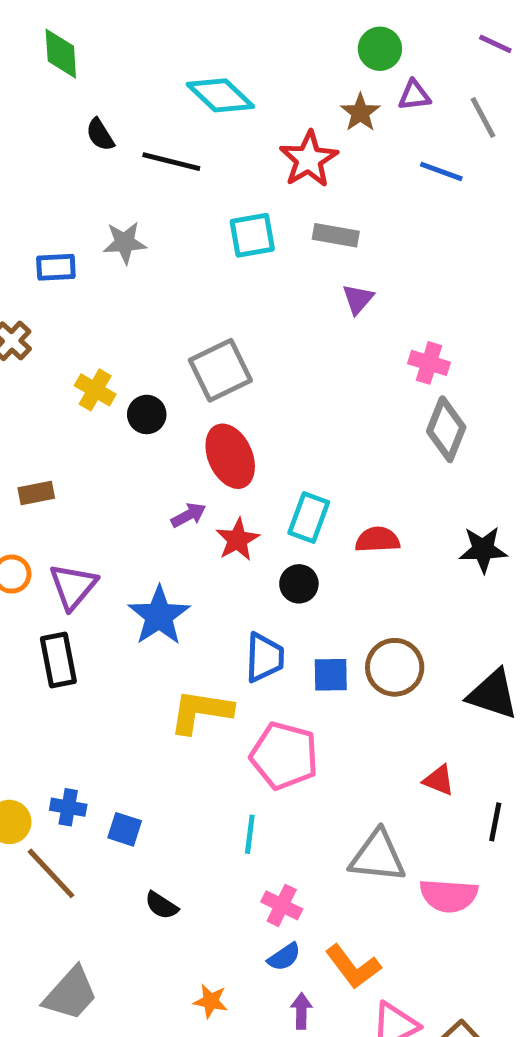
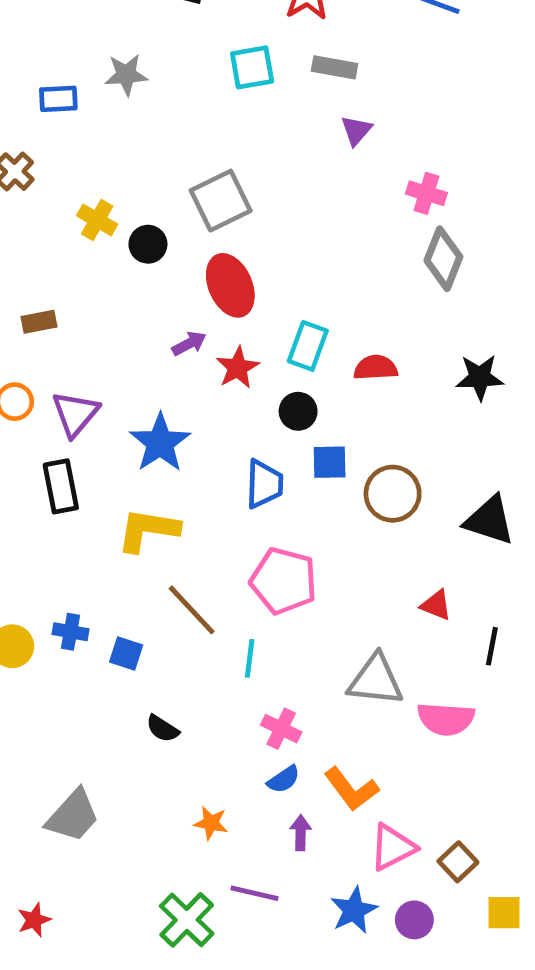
blue square: (331, 675) -> (330, 462), moved
yellow L-shape: (201, 711) -> (148, 530), moved
brown line: (51, 873) -> (192, 610), moved

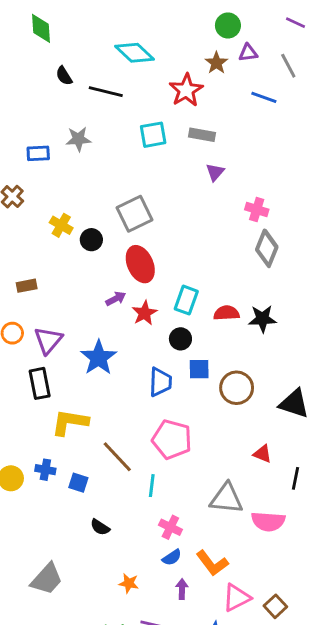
black star: (480, 377) -> (262, 319), moved
yellow L-shape: (148, 530) -> (70, 422), moved

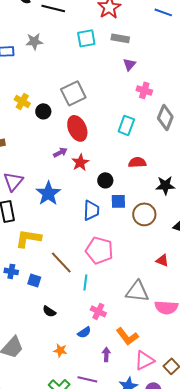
pink cross: (257, 209) -> (144, 90), moved
cyan rectangle: (186, 300) -> (126, 125), moved
black star: (262, 319) -> (165, 185), moved
blue semicircle: (172, 557) -> (84, 332), moved
orange star: (129, 583) -> (60, 350), moved

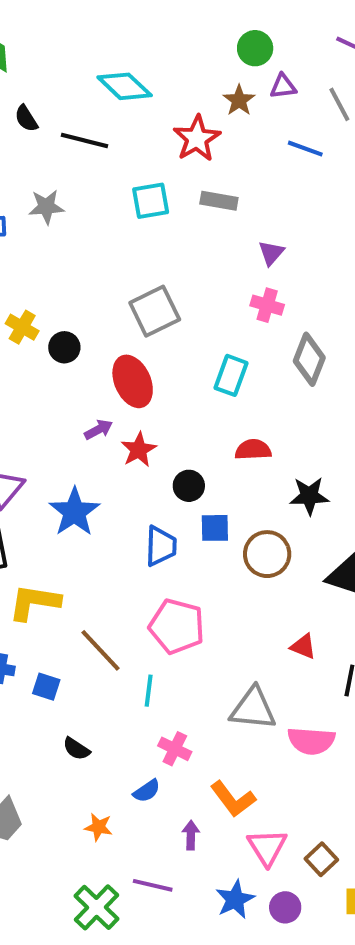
purple triangle: (129, 64) -> (271, 253), moved
gray square: (73, 93) -> (155, 311), moved
pink triangle: (144, 360) -> (267, 847), turned -35

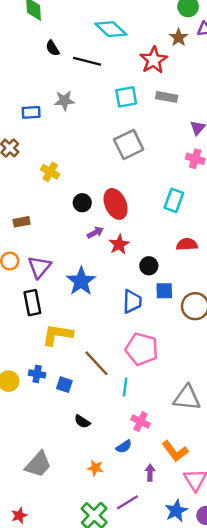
gray square: (155, 311) -> (129, 144), moved
black circle: (64, 347) -> (82, 203), moved
purple line: (153, 885) -> (127, 502), turned -45

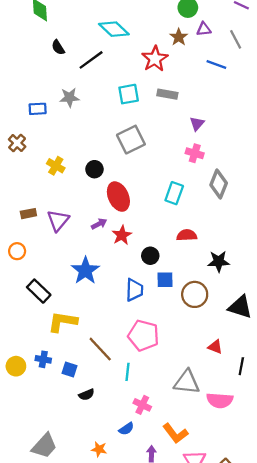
black line: (87, 61) -> (91, 60), turned -50
black circle: (82, 203) -> (94, 169), moved
purple triangle: (39, 267) -> (58, 220), moved
black rectangle: (32, 303) -> (39, 291), turned -35
black semicircle: (82, 422) -> (87, 395), moved, turned -56

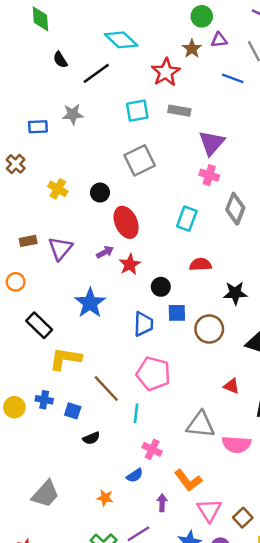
purple triangle: (197, 124) -> (212, 143), size x1.6

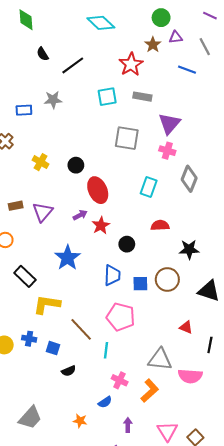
cyan diamond: (121, 40) -> (101, 23), moved
gray square: (140, 160) -> (127, 138), moved, turned 35
blue square: (177, 313) -> (140, 284), moved
orange L-shape: (188, 480) -> (150, 391), moved, turned -95

